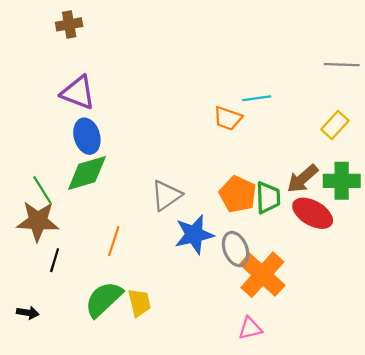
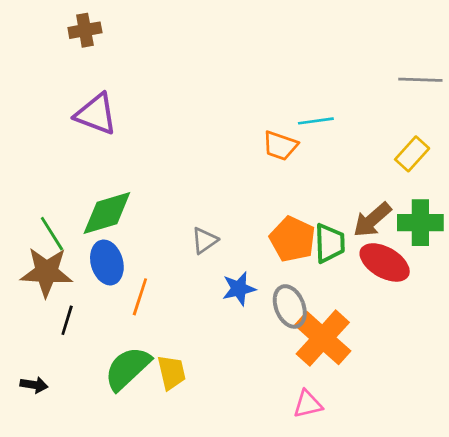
blue ellipse: (87, 136) -> (107, 262), moved
gray triangle: (166, 195) -> (205, 240), size x0.7
blue star: (194, 234) -> (239, 289), size x0.7

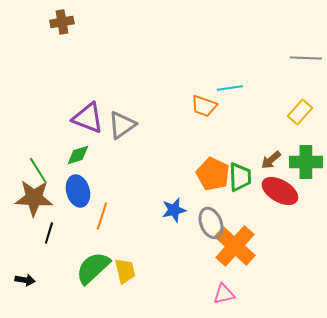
purple triangle: (96, 114) -> (88, 118), moved
green diamond: (107, 213) -> (78, 155), size x0.6
brown arrow: (372, 220) -> (271, 160), size x0.7
gray triangle: (205, 240) -> (122, 125), moved, size x1.4

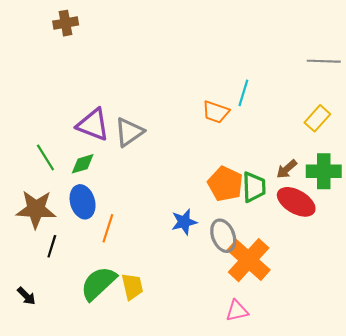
cyan line: (230, 88) -> (243, 93), turned -65
green line: (38, 170) -> (45, 157), moved
black arrow: (25, 280) -> (26, 296), turned 36

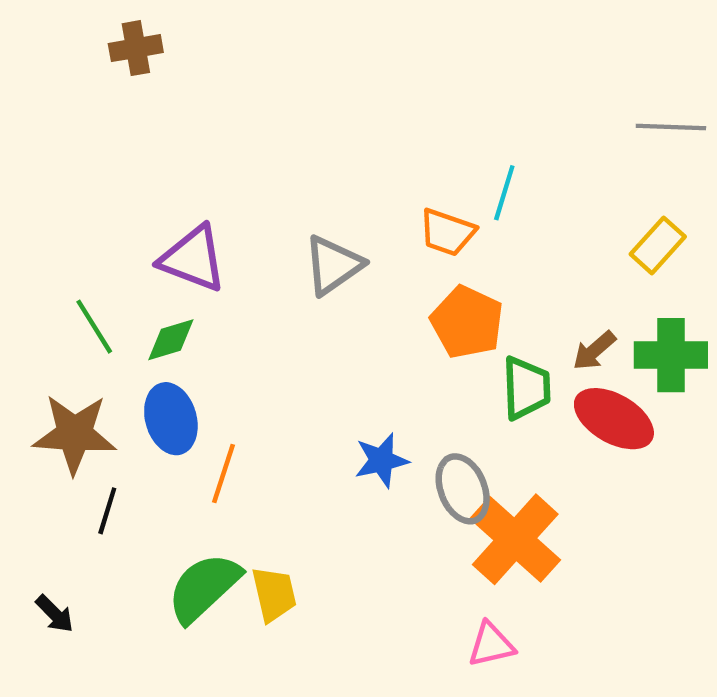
gray triangle: (129, 132) -> (333, 265), moved
orange pentagon: (225, 184) -> (467, 322), moved

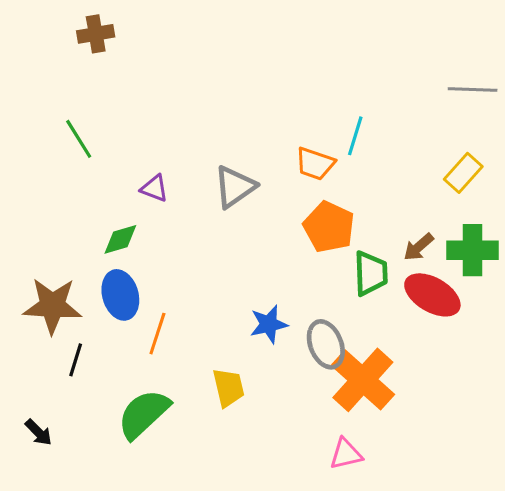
purple triangle: (193, 259) -> (154, 188), moved, size x0.6
green line: (94, 327) -> (79, 139), moved
yellow trapezoid: (274, 594) -> (229, 388), moved

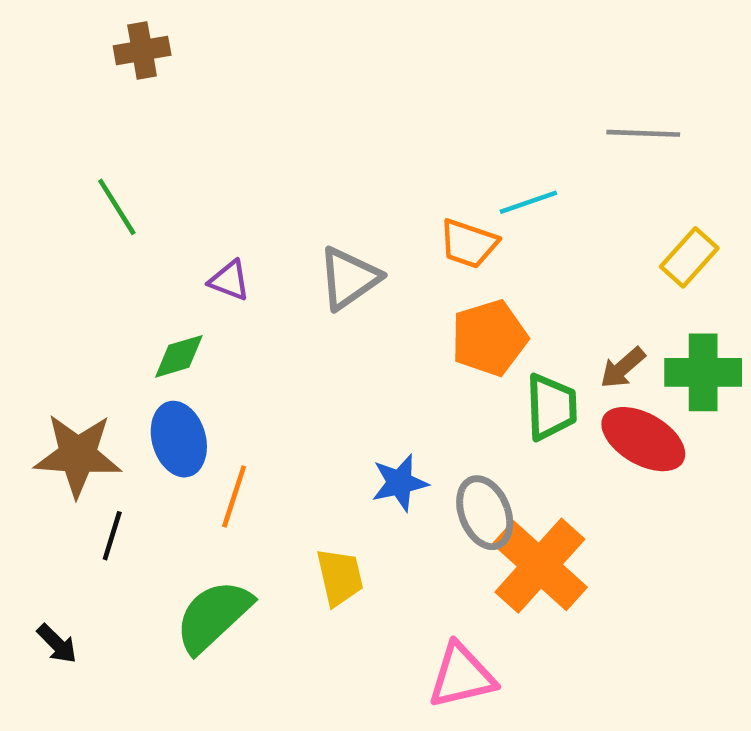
gray line: (473, 89) -> (643, 133), moved
cyan line: (355, 136) -> (528, 202), turned 54
orange pentagon: (329, 227) -> (489, 338), turned 30
pink triangle: (346, 454) -> (462, 676), moved, size x1.4

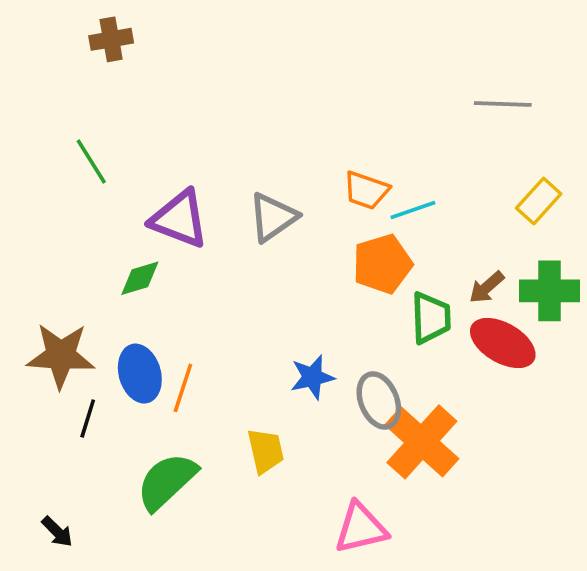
cyan line: (528, 202) -> (413, 210), moved
purple triangle: (229, 280) -> (179, 219), size x1.8
blue ellipse: (179, 439) -> (140, 374), moved
black arrow: (57, 644) -> (57, 532), moved

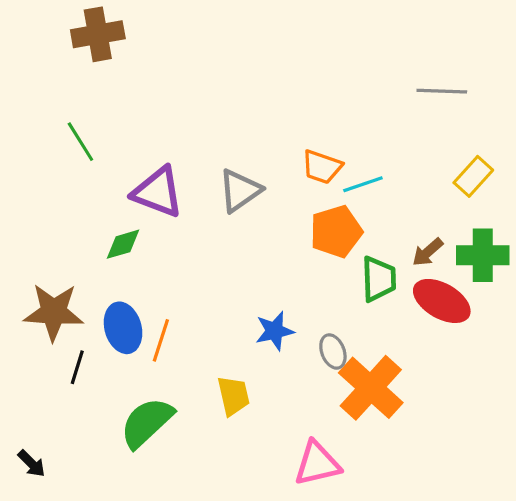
brown cross: (111, 39) -> (98, 34), size x1.4
gray ellipse: (379, 400) -> (333, 351), size x0.7
black arrow: (57, 532) -> (32, 464), moved

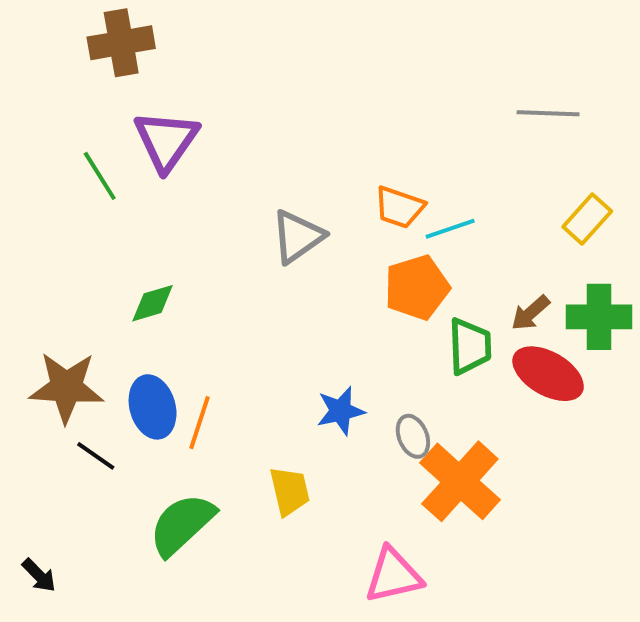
purple triangle: (158, 192) -> (166, 141), moved, turned 44
black line: (77, 367) -> (96, 456), turned -72

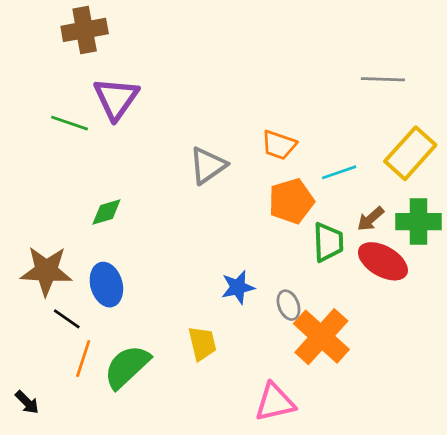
green line: (100, 176) -> (69, 123), turned -39
yellow rectangle: (587, 219) -> (410, 153), size x1.5
cyan line: (450, 229) -> (339, 172), moved
orange line: (200, 423) -> (83, 358), moved

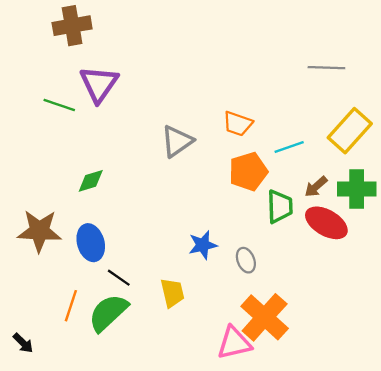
black line: (67, 319) -> (119, 278), moved
orange cross: (321, 337) -> (265, 317), moved

